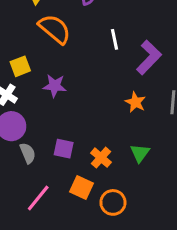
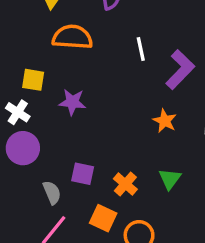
orange semicircle: (55, 29) -> (72, 37), turned -36
yellow square: (20, 66) -> (33, 80), turned 30
gray semicircle: (28, 153) -> (52, 193), moved

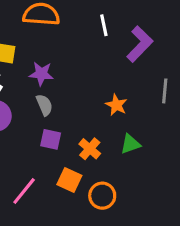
orange star: (165, 121) -> (116, 105), moved
green triangle: (170, 179) -> (130, 144), turned 35
gray semicircle: (52, 193) -> (44, 105), moved

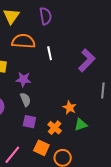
white line: (104, 25) -> (50, 53), moved
orange star: (116, 105) -> (70, 108), moved

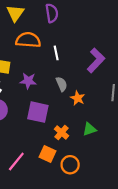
gray semicircle: (25, 100) -> (62, 84), moved
orange star: (70, 108) -> (78, 98), moved
purple square: (29, 122) -> (38, 112), moved, size x1.5

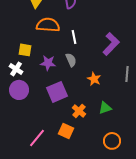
gray semicircle: (62, 84) -> (71, 60), moved
purple square: (38, 112) -> (57, 92), turned -35
orange circle: (70, 165) -> (112, 141), moved

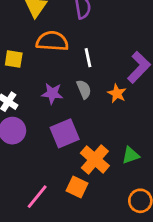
yellow square: (25, 50) -> (14, 59), moved
orange star: (94, 79) -> (117, 93), moved
orange cross: (79, 111) -> (95, 159), size x1.5

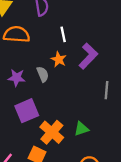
white line: (88, 58) -> (63, 34), moved
orange star: (117, 93) -> (59, 59), moved

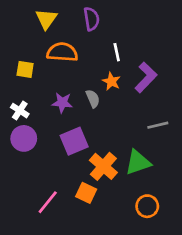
gray line: (106, 90) -> (158, 125), moved, turned 72
green triangle: (81, 129) -> (138, 162), size x1.5

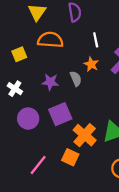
yellow square: (25, 69) -> (19, 54), turned -32
purple circle: (24, 138) -> (28, 119), moved

